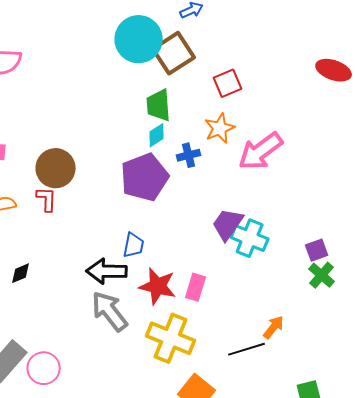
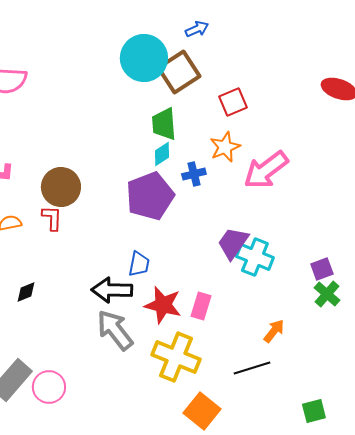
orange arrow: (274, 327) -> (274, 331), moved

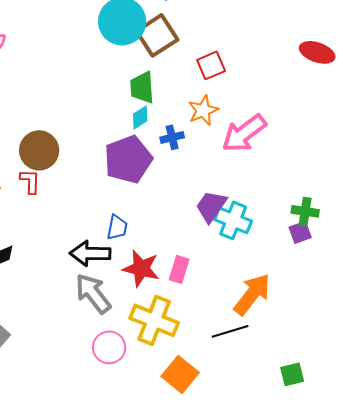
green cross: (327, 294) -> (305, 211), moved, turned -32
orange arrow: (274, 331) -> (252, 294), size x1.8
pink circle: (49, 387) -> (109, 347), moved

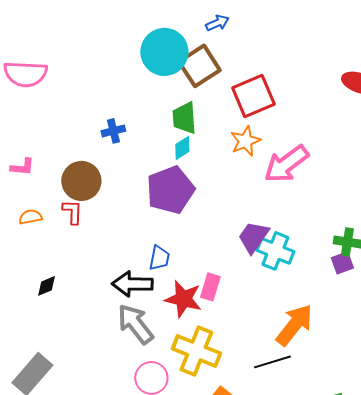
red square: (211, 65) -> (253, 96), size x1.5
blue cross: (172, 137) -> (113, 131), moved
pink rectangle: (179, 269) -> (210, 287), moved

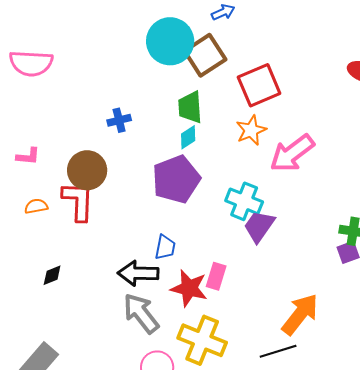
red L-shape: (72, 212) -> (78, 201), size x1.6
cyan cross: (275, 251) -> (244, 201), moved

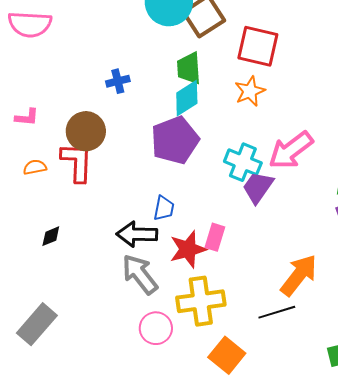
red square: (259, 85) -> (258, 46), turned 36
cyan diamond: (188, 137) -> (187, 98), size x1.5
pink arrow: (292, 153) -> (291, 150), moved
red star: (189, 288) -> (188, 249), turned -30
yellow cross: (202, 340) -> (201, 301), turned -30

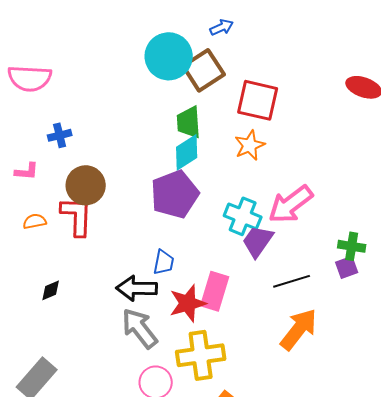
blue cross: (118, 81) -> (60, 135), moved
pink rectangle: (215, 237) -> (215, 291), size x1.4
black line: (277, 312) -> (292, 281), moved

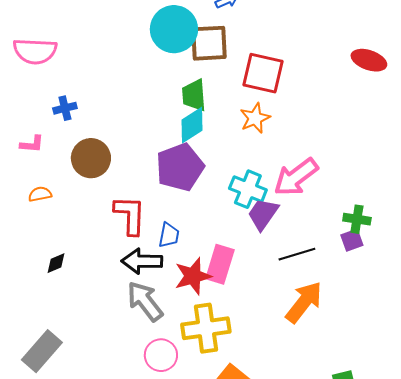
brown square: (204, 70) -> (209, 43), turned 30
red L-shape: (77, 216) -> (130, 215), moved

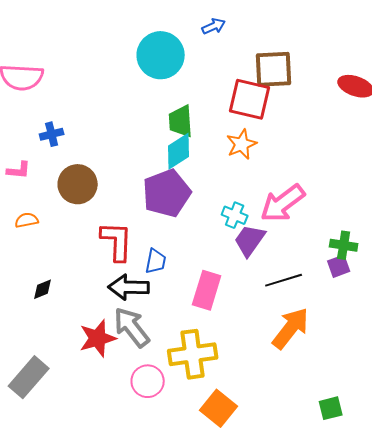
brown square: (209, 43) -> (274, 69), moved
cyan cross: (248, 189) -> (235, 215), size x0.7
red star: (193, 276) -> (98, 338), moved

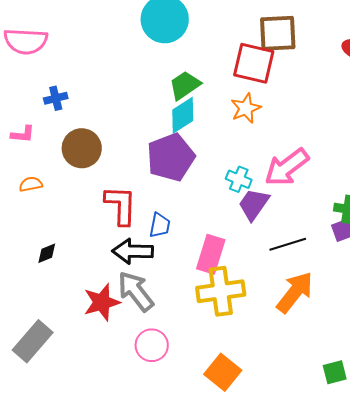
green trapezoid: (181, 121) -> (185, 85), turned 60
yellow cross: (193, 354) -> (221, 291), moved

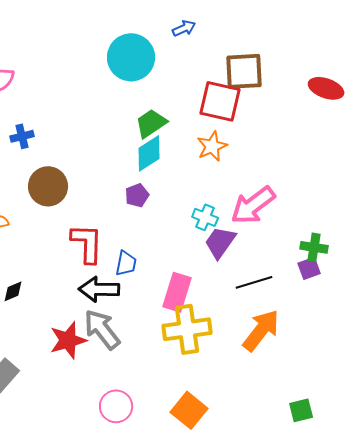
purple pentagon: (171, 157) -> (137, 195), size x0.5
pink circle: (152, 345) -> (116, 406), moved

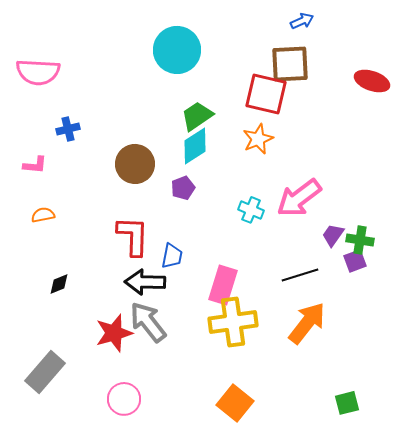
blue arrow: (184, 28) -> (302, 21), moved
brown circle: (48, 186) -> (135, 164), moved
purple trapezoid: (220, 242) -> (333, 235), moved, size x0.7
pink circle: (116, 406) -> (124, 399), moved

